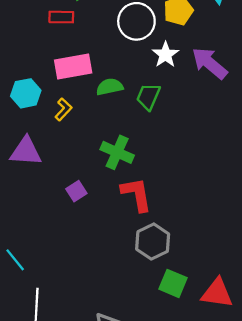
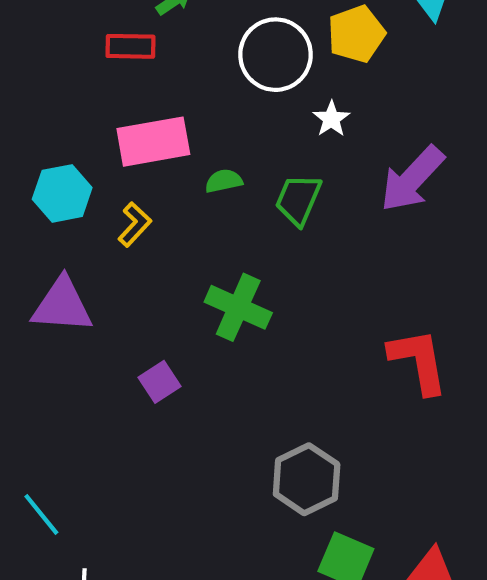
white star: (165, 55) -> (331, 119), size x0.7
purple arrow: (210, 63) -> (412, 179), moved, turned -87
green semicircle: (110, 87) -> (224, 181), size x0.7
red L-shape: (136, 194) -> (418, 361), moved

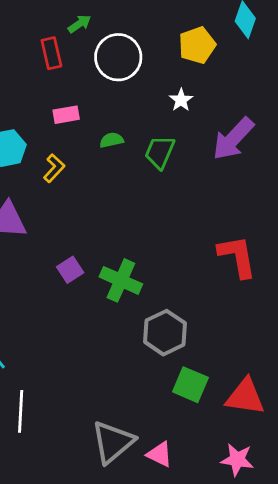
red rectangle: (130, 46) -> (51, 53), turned 76
white circle: (275, 55) -> (118, 57), moved
pink rectangle: (153, 142) -> (66, 115), size x0.6
green cross: (238, 307) -> (121, 280), moved

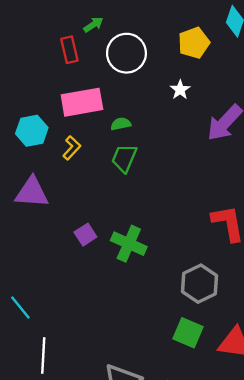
pink rectangle: (66, 115) -> (82, 102), size x1.8
green trapezoid: (160, 152) -> (124, 158), moved
gray hexagon: (165, 333) -> (199, 284), moved

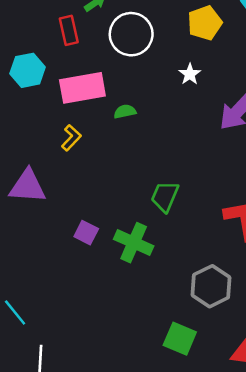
cyan hexagon: (32, 131) -> (28, 70), moved
green trapezoid: (124, 158) -> (165, 196), moved
purple square: (85, 235) -> (86, 233), turned -30
green square: (188, 333) -> (180, 339), moved

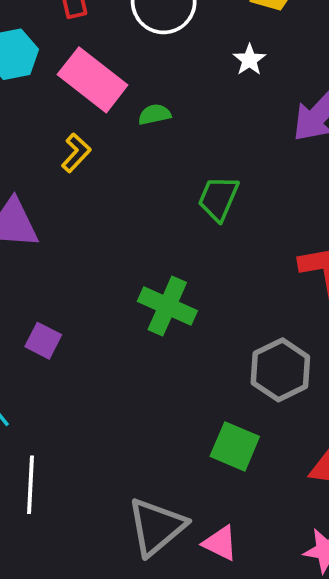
pink rectangle: (82, 88) -> (93, 80), turned 48
green trapezoid: (165, 196) -> (218, 198), moved
purple square: (86, 233) -> (43, 341), moved

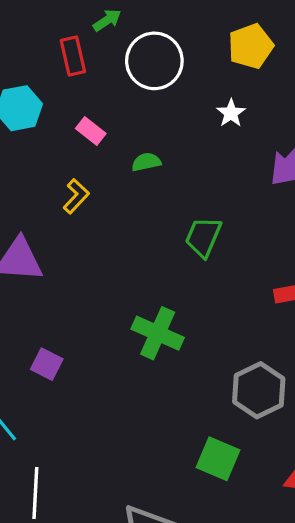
pink rectangle: (93, 80) -> (91, 131), size x0.5

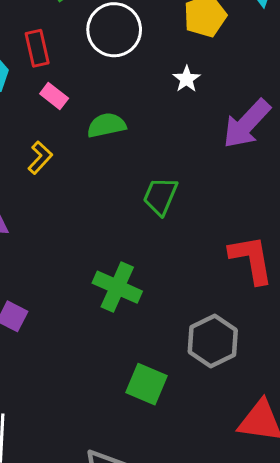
red rectangle: (73, 56) -> (37, 48), moved
green semicircle: (146, 162) -> (106, 125), size x1.4
green square: (218, 459) -> (147, 384), moved

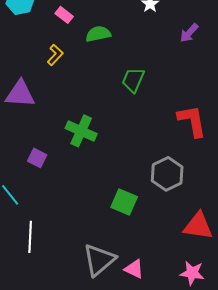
purple arrow: (247, 124) -> (189, 33), size x0.6
green cross: (117, 287) -> (81, 131), moved

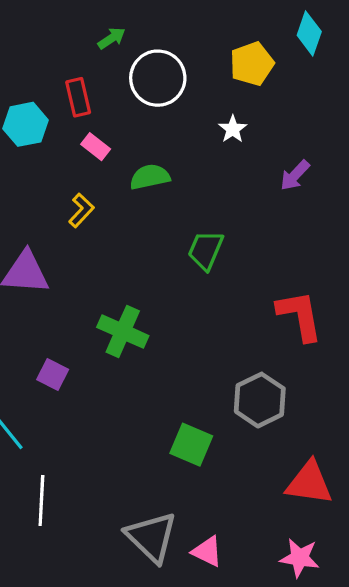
gray triangle: (99, 260) -> (151, 537), turned -36

